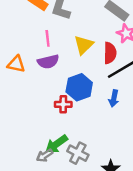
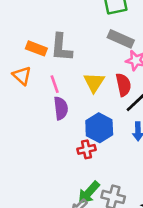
purple semicircle: (48, 62) -> (61, 108), turned -70
orange triangle: (16, 64) -> (22, 76), moved, turned 42

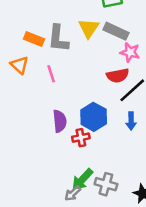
yellow triangle: (94, 82) -> (89, 28), moved
red semicircle: (123, 85) -> (118, 76), turned 90
purple semicircle: (61, 108) -> (60, 121), moved

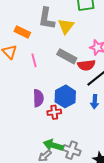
gray rectangle: (116, 31) -> (67, 56), moved
gray L-shape: (58, 38) -> (46, 18), moved
green arrow: (82, 179) -> (53, 145), turned 60

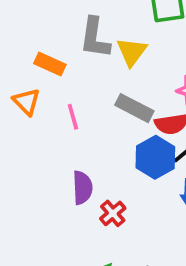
blue hexagon: (65, 96) -> (155, 157), moved
red cross: (54, 112) -> (113, 213), turned -32

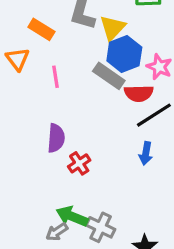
blue hexagon: (155, 157) -> (124, 54), moved

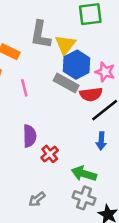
green arrow: (72, 216) -> (84, 174), moved
gray cross: (101, 227) -> (84, 198), moved
gray arrow: (57, 232) -> (37, 199), moved

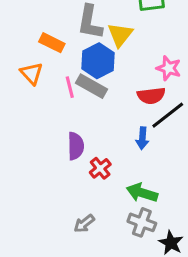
blue hexagon: (77, 65) -> (98, 61), moved
gray rectangle: (66, 83) -> (91, 86), moved
blue arrow: (101, 141) -> (142, 138), moved

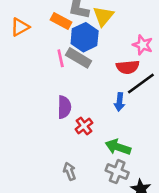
orange rectangle: (52, 43) -> (61, 21), moved
orange triangle: (32, 73) -> (20, 27), moved, turned 42
gray arrow: (84, 224) -> (70, 171), turned 108

